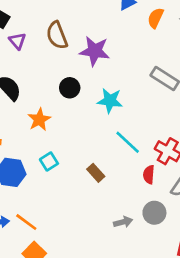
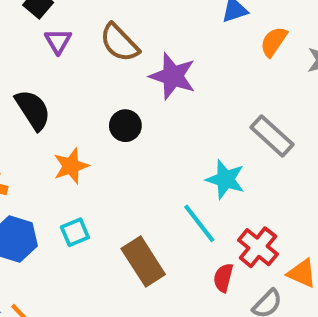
brown semicircle: (57, 35) -> (119, 43), turned -32
cyan star: (110, 101) -> (225, 179), moved
brown rectangle: (96, 173) -> (143, 261), size x1.6

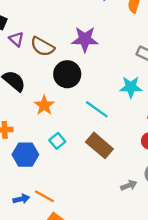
brown semicircle: (119, 43) -> (42, 47), moved
black circle: (125, 126) -> (67, 74), size x1.5
cyan line: (199, 223) -> (97, 109), moved

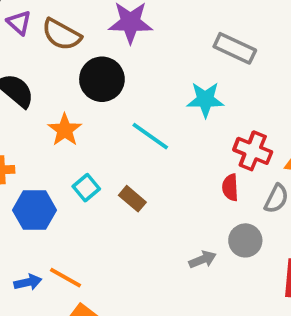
brown rectangle: (99, 145) -> (132, 199), moved, size x0.6

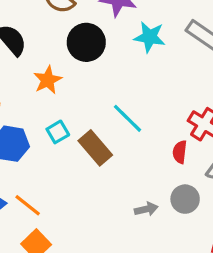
cyan star: (205, 100) -> (150, 37), moved
cyan line: (150, 136) -> (128, 118), moved
brown rectangle: (132, 199) -> (95, 148), size x1.5

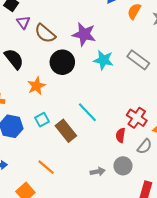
orange line: (28, 205) -> (46, 167), moved

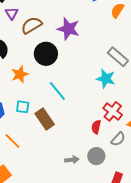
brown semicircle: (45, 33) -> (32, 25), turned 105
cyan star: (103, 60) -> (106, 79), moved
cyan line: (87, 112) -> (57, 91), moved
cyan square: (42, 120) -> (23, 107), turned 32
orange line: (46, 167) -> (12, 141), moved

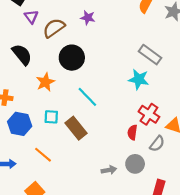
purple star: (68, 29) -> (88, 18), moved, size x0.6

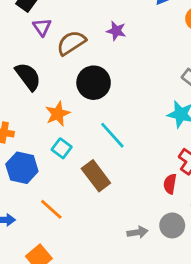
cyan square: (51, 117) -> (62, 148), moved, turned 32

